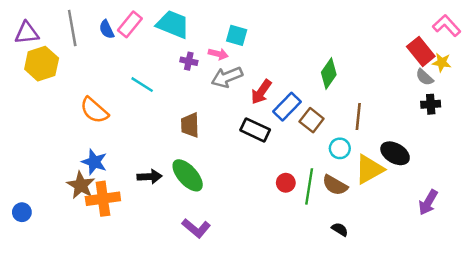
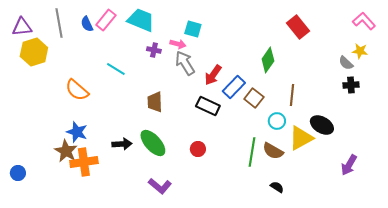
red rectangle: (421, 51) -> (298, 27), moved
gray arrow: (227, 77) -> (185, 63), turned 80
red circle: (286, 183) -> (198, 149), moved

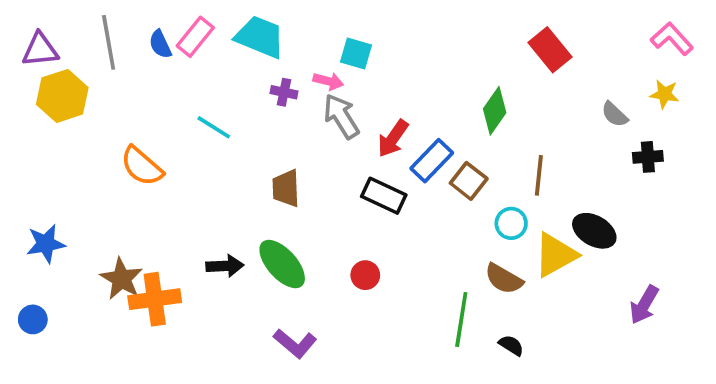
gray semicircle: (346, 63) -> (615, 114), moved
blue star: (77, 132) -> (46, 244), moved, turned -30
green line: (252, 152) -> (461, 319), moved

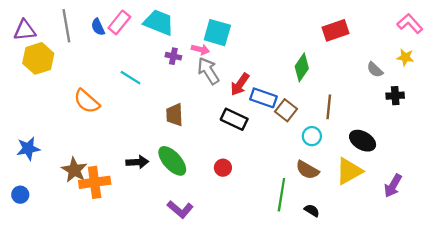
red rectangle: (550, 50) -> (336, 30), turned -70
cyan square: (356, 53) -> (217, 33), size x1.4
blue rectangle: (432, 161) -> (263, 98), turned 65
yellow triangle: (556, 255) -> (349, 171), moved

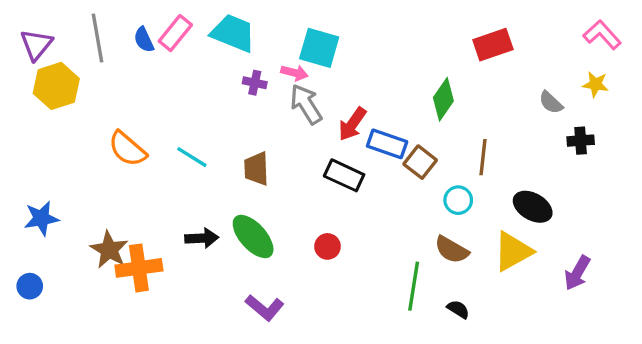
purple triangle: (25, 30) -> (36, 45), turned -45
cyan line: (131, 78) -> (192, 157), moved

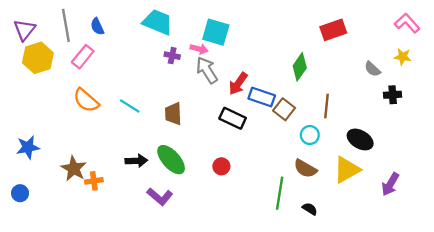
pink rectangle: (175, 33) -> (83, 57), moved
orange cross: (139, 268) -> (94, 181), size x0.6
purple L-shape: (265, 308) -> (160, 197), moved

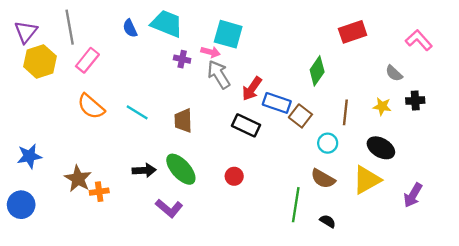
pink L-shape: (407, 23) -> (419, 40), moved
blue semicircle: (97, 27) -> (130, 28), moved
yellow star: (403, 57) -> (382, 106), moved
blue circle: (20, 193) -> (21, 205), size x1.5

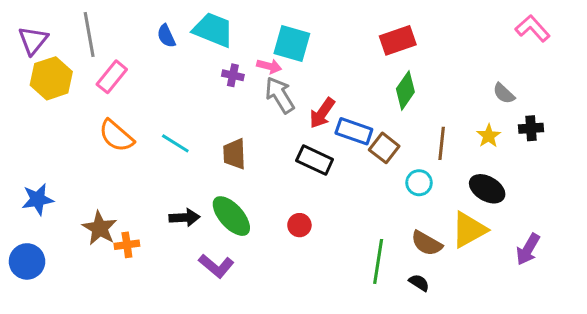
red rectangle: (353, 32) -> (398, 40), moved
pink L-shape: (419, 40) -> (533, 28), moved
yellow star: (382, 106) -> (489, 136), turned 30
brown semicircle: (323, 179) -> (427, 243), moved

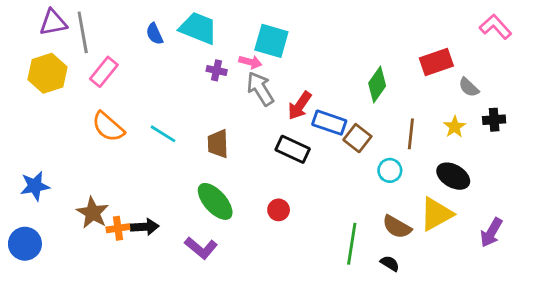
purple triangle: (33, 40) -> (53, 23), moved, turned 40
red rectangle: (398, 40) -> (436, 62), moved
black arrow: (184, 218) -> (145, 227), moved

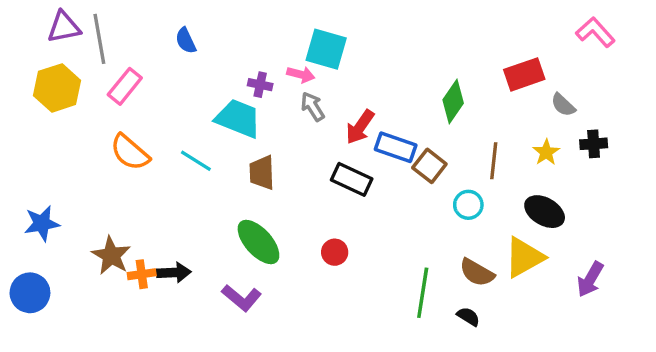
cyan trapezoid: (198, 28) -> (238, 118), moved
gray arrow: (260, 89) -> (313, 107), size x0.7

